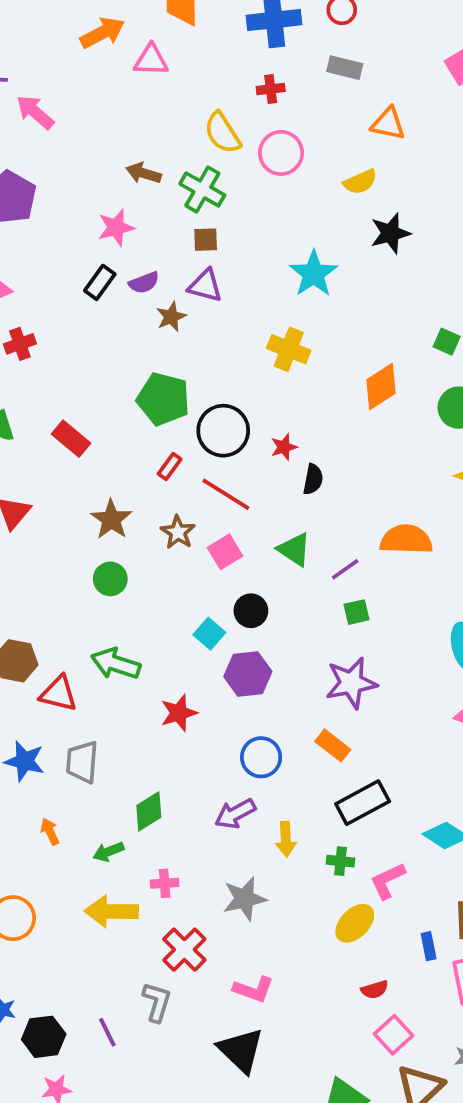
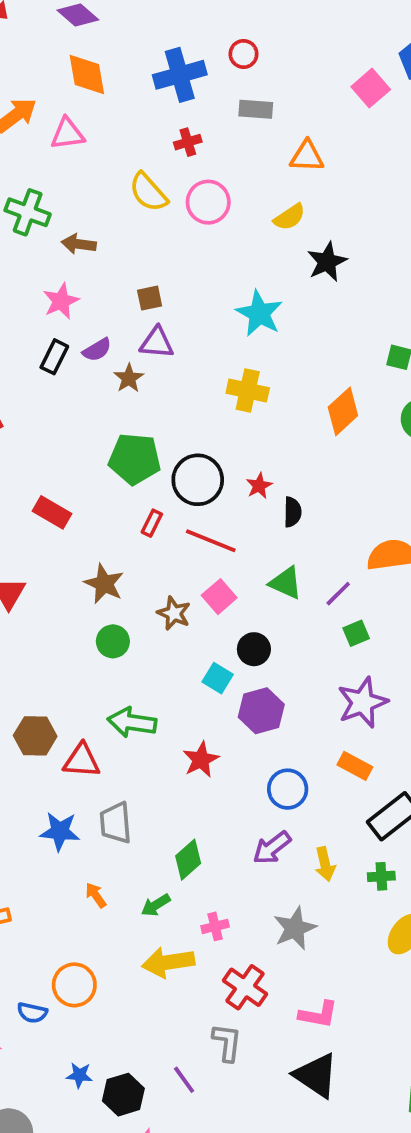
green cross: (202, 189) -> (28, 212), moved
brown star: (178, 532) -> (174, 613), moved

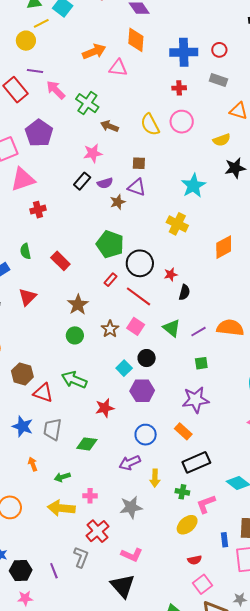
yellow semicircle: (148, 192) -> (150, 124), moved
purple line: (338, 594) -> (198, 332), moved
pink square: (219, 597) -> (136, 326), turned -30
green diamond: (188, 860) -> (87, 444), moved, turned 35

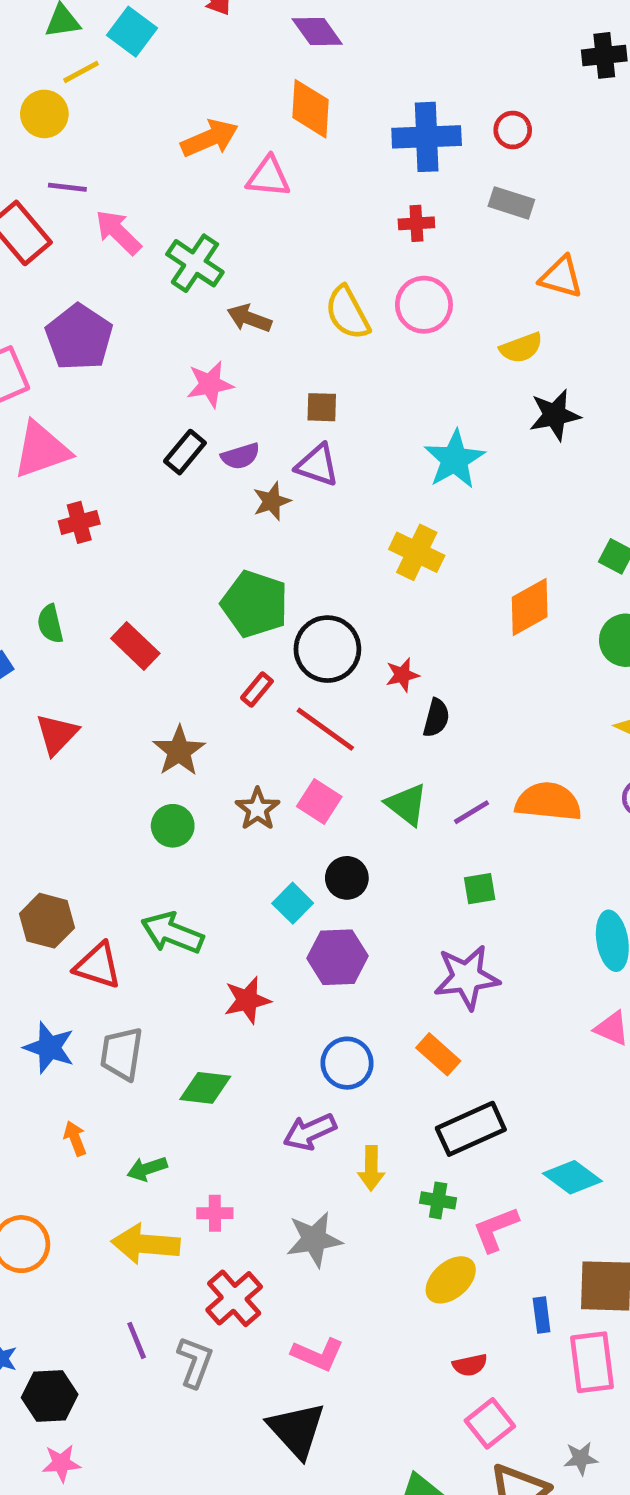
purple line: (54, 571) -> (137, 1340), moved

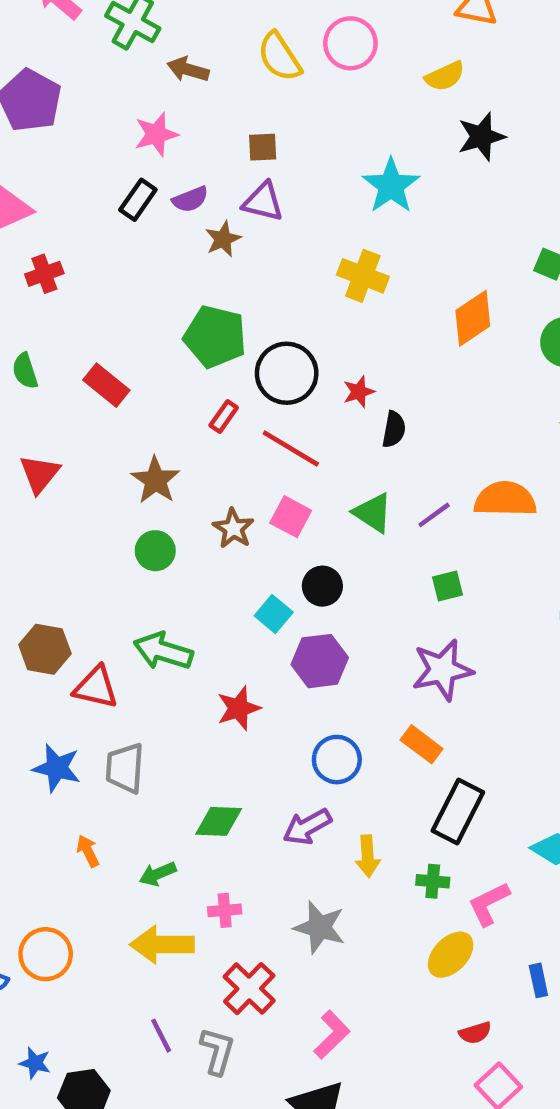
green diamond: (205, 1088) -> (219, 821), moved
black rectangle: (471, 1129) -> (458, 812), turned -34
gray star: (314, 1239) -> (320, 927), turned 30
pink L-shape: (318, 1354) -> (332, 1035), turned -63

